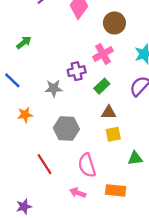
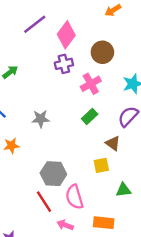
purple cross: (77, 71) -> (64, 64), moved
brown triangle: (109, 112) -> (113, 143), moved, turned 35
gray hexagon: (66, 128) -> (53, 174), moved
red line: (44, 164) -> (44, 202), moved

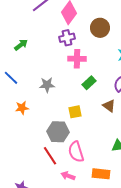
pink cross: (91, 84) -> (77, 59), moved, turned 30
yellow square: (101, 165) -> (75, 112), moved

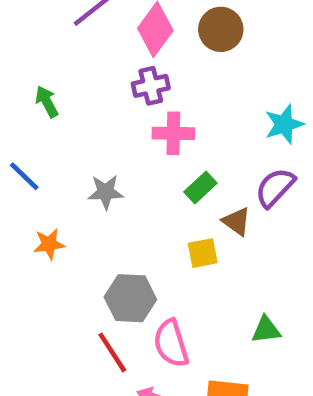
brown circle: (100, 28) -> (221, 29), moved
green arrow: (21, 45) -> (47, 102), turned -80
brown triangle: (109, 106) -> (237, 221), moved
yellow square: (75, 112) -> (203, 253), moved

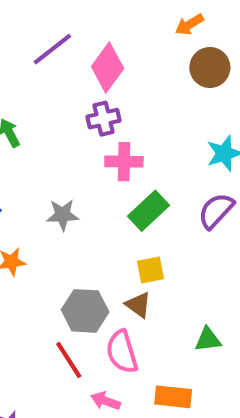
brown circle: (221, 29) -> (210, 67), moved
green rectangle: (200, 188) -> (149, 211), size x1.4
brown triangle: (237, 221) -> (138, 305), moved

